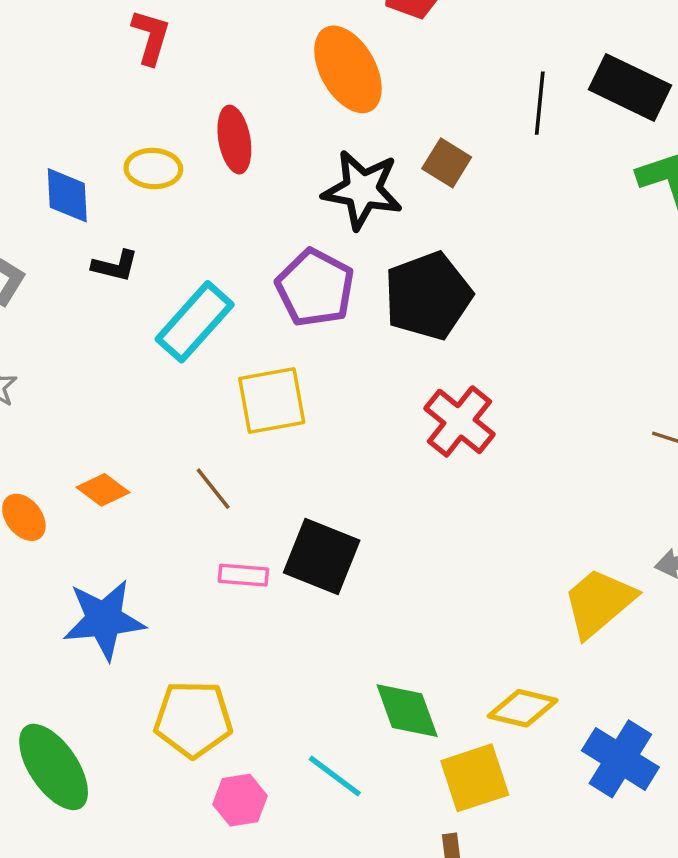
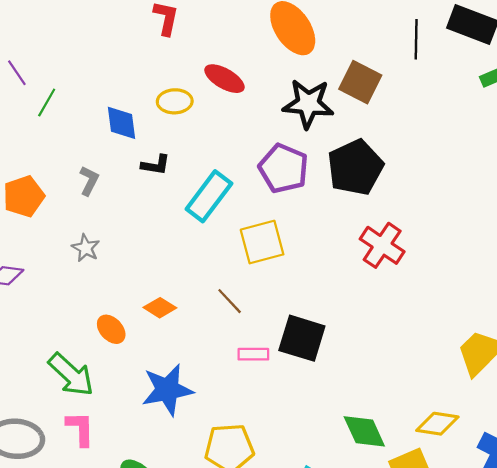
red ellipse: (234, 140) -> (224, 79), turned -45
brown square: (447, 163) -> (360, 82), size x1.4

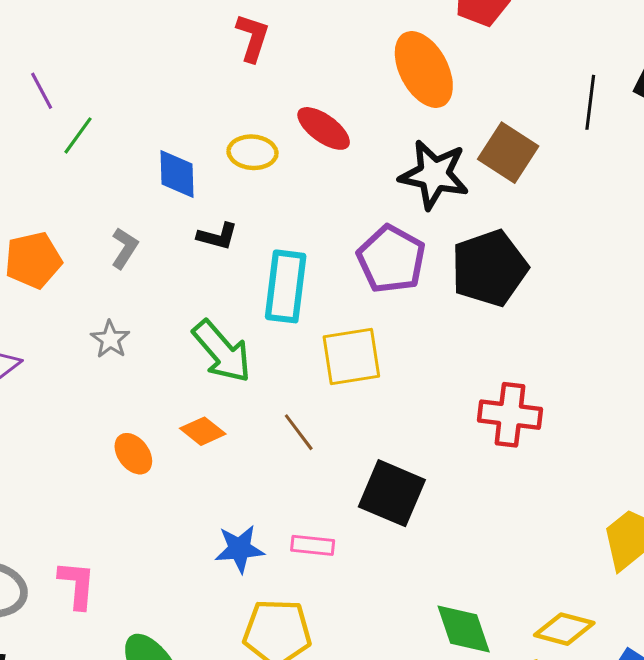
cyan rectangle: (209, 196) -> (286, 286), turned -36
red cross: (382, 245) -> (510, 415), moved, turned -33
pink rectangle: (253, 354) -> (313, 545), moved
green arrow: (71, 375) -> (222, 351), moved
blue star: (167, 390) -> (239, 549), moved, size x0.7

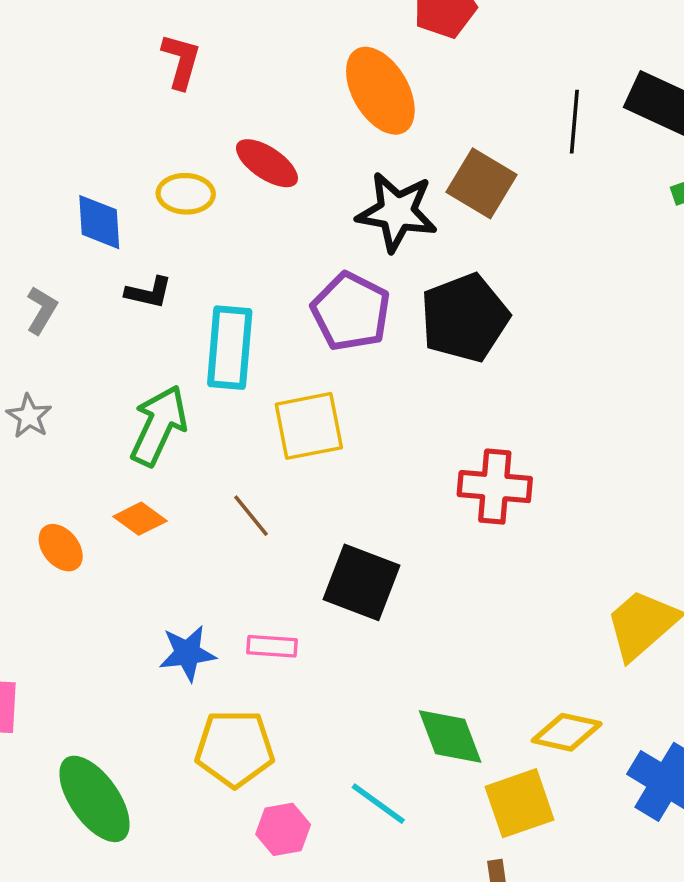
green arrow: (222, 351) -> (159, 426), turned -112

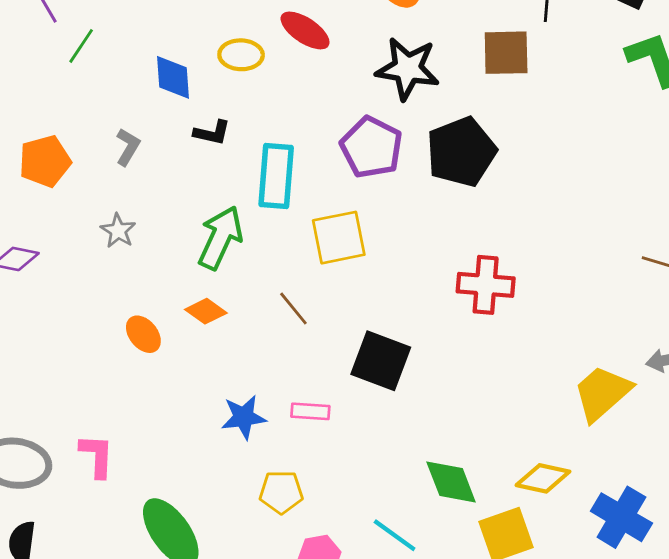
brown square: (481, 183) -> (506, 53), moved, turned -32
yellow pentagon: (235, 748) -> (281, 492), size x0.7

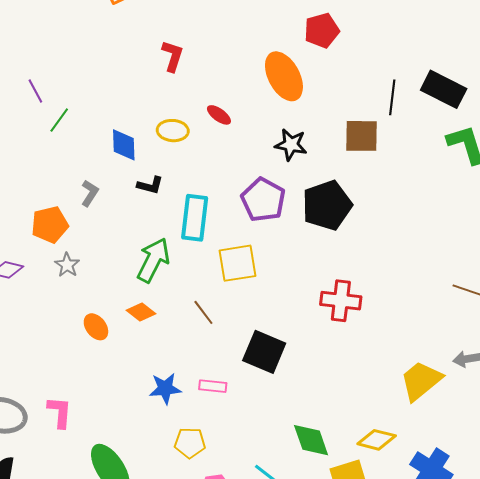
red ellipse: (305, 30) -> (219, 115), size x0.7
black star: (408, 69) -> (291, 145), size x0.7
orange pentagon: (45, 161) -> (50, 225), moved
gray star: (118, 231) -> (67, 265), moved

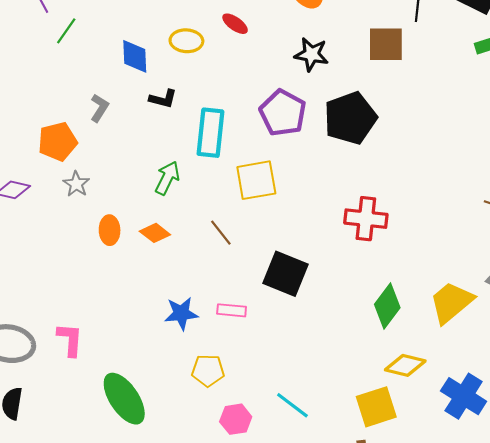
green arrow: (153, 260) -> (167, 178), size x0.7
orange ellipse: (96, 327) -> (110, 230), moved, turned 36
green diamond: (311, 440) -> (387, 306), moved, turned 57

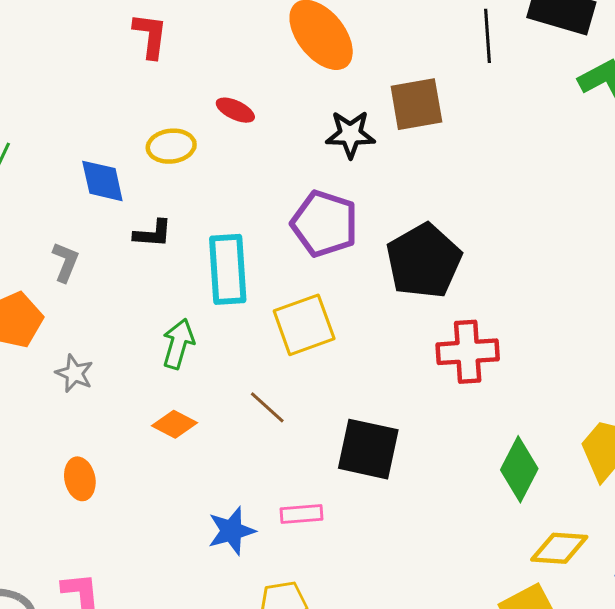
brown square: (386, 44) -> (416, 104), moved
black pentagon: (350, 118) -> (424, 261), moved
gray star: (76, 184) -> (74, 373), moved
orange ellipse: (110, 230) -> (80, 479), moved

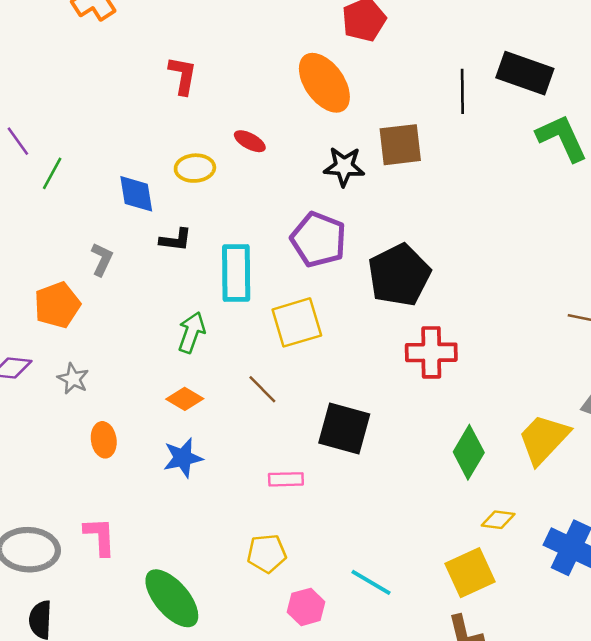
gray star: (74, 373) -> (73, 379), moved
blue star: (232, 531) -> (183, 458), moved
yellow diamond: (559, 548) -> (498, 520), size x0.7

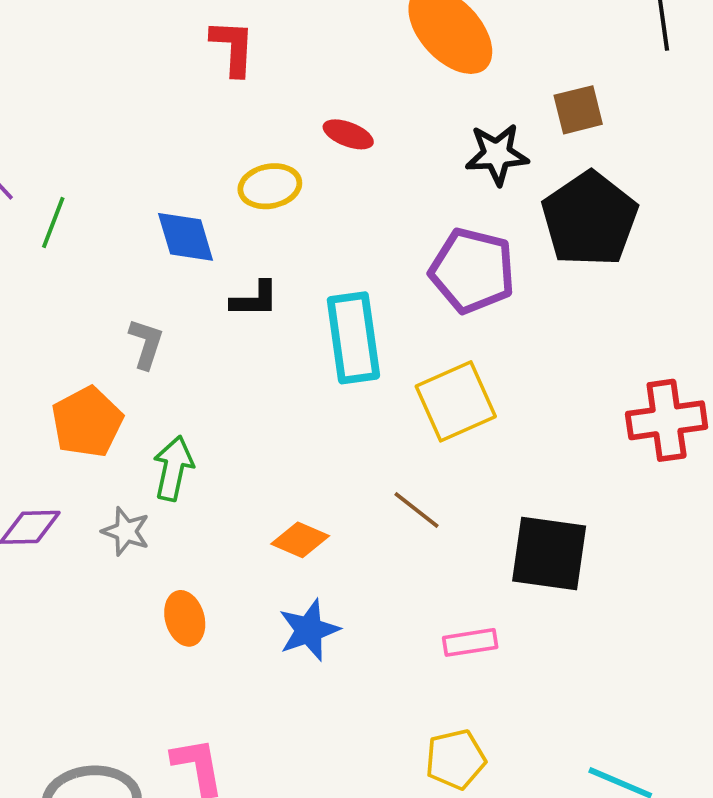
brown square: (400, 145) -> (578, 110), size x0.7
black pentagon: (399, 275) -> (590, 219), moved
green arrow: (192, 332) -> (173, 468), moved

